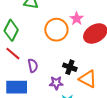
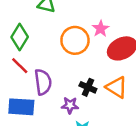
purple semicircle: (33, 66) -> (43, 82), size x1.5
orange triangle: (88, 79) -> (117, 87), moved

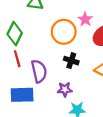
red line: (20, 66) -> (17, 59), turned 35
black cross: (88, 87) -> (71, 61), moved

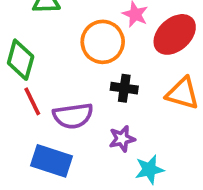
purple semicircle: (39, 71) -> (73, 116), turned 105
blue rectangle: (22, 95) -> (52, 161), turned 30

